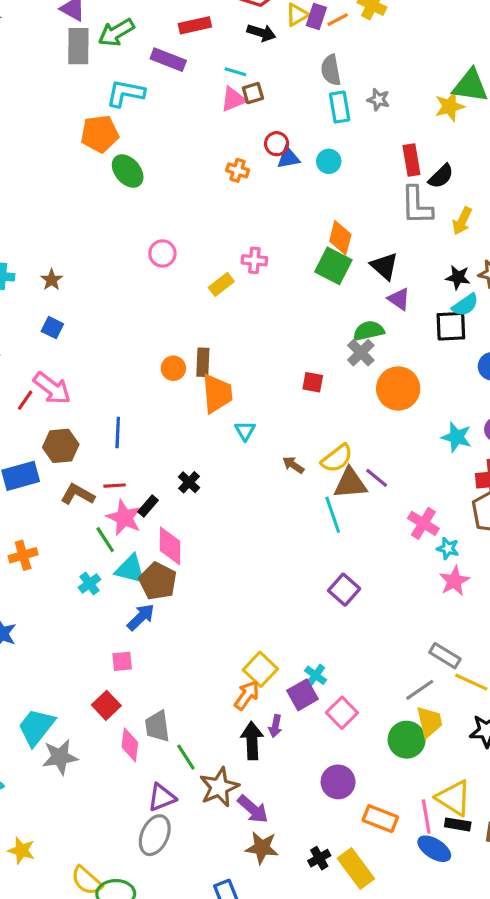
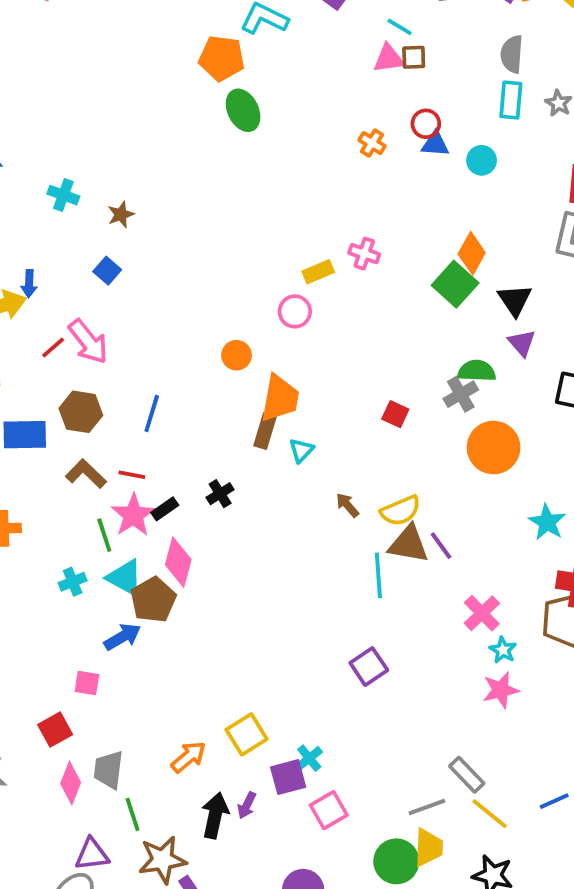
pink circle: (162, 253) -> (295, 311), moved
brown rectangle: (203, 362) -> (265, 431), moved
orange arrow: (247, 695) -> (189, 757), moved

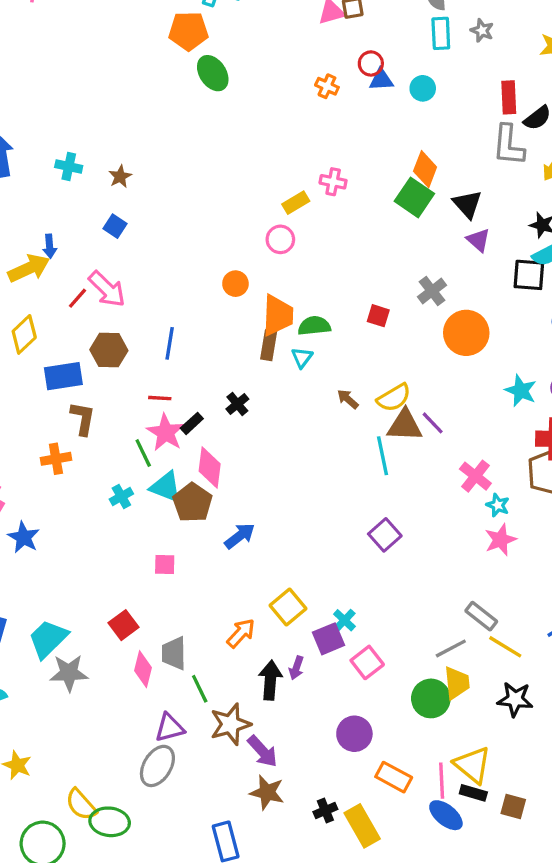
green semicircle: (477, 371) -> (314, 326), moved
brown L-shape: (86, 474) -> (83, 418), moved, turned 64
blue arrow: (122, 637) -> (240, 536), moved
pink square: (87, 683) -> (165, 564), moved

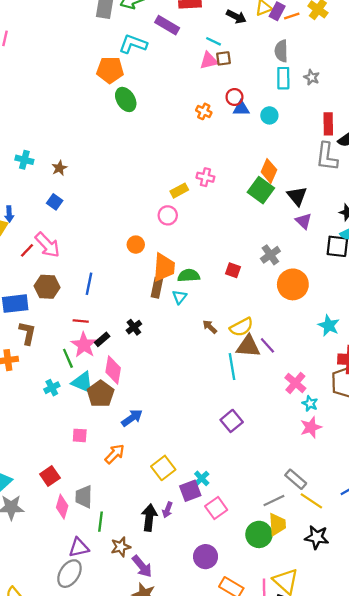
orange arrow: (241, 633) -> (115, 454), moved
green line: (200, 689) -> (101, 522), turned 30
brown star: (230, 724) -> (121, 547), size x0.7

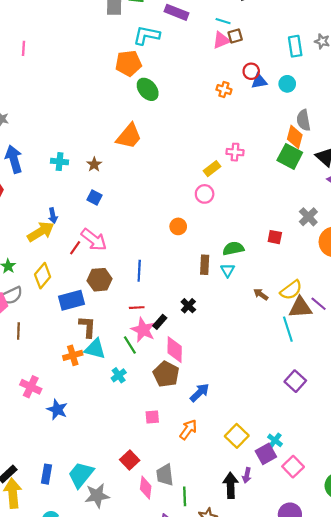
gray semicircle: (281, 51) -> (303, 120), moved
orange trapezoid: (164, 267) -> (129, 136), moved, turned 44
cyan triangle: (82, 382) -> (95, 349), moved

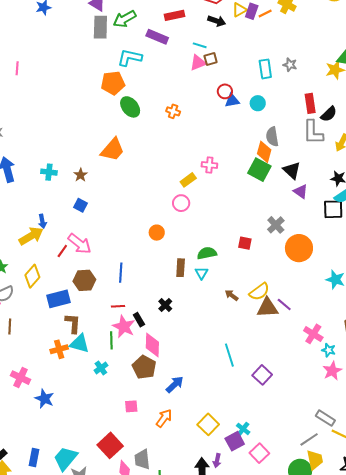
orange cross: (224, 90) -> (173, 111), moved
black rectangle: (160, 322) -> (139, 320), turned -72
cyan line: (288, 329) -> (229, 355), moved
green line: (130, 345) -> (111, 340), turned 30
red square: (130, 460) -> (110, 445), size x1.4

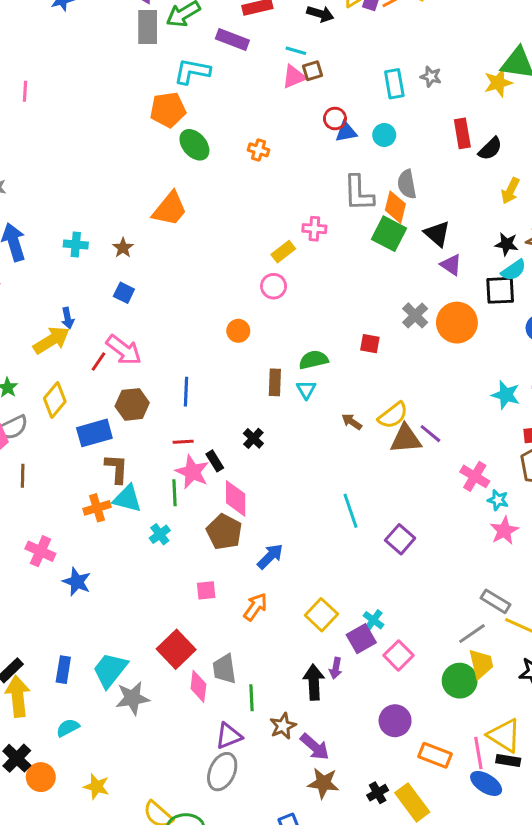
gray L-shape: (313, 132) -> (359, 193), moved
orange circle: (299, 248) -> (457, 323), moved

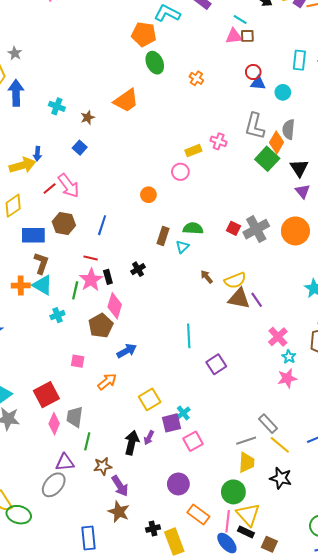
gray cross: (415, 315) -> (256, 229), moved, size x1.4
green circle: (460, 681) -> (233, 492), moved

